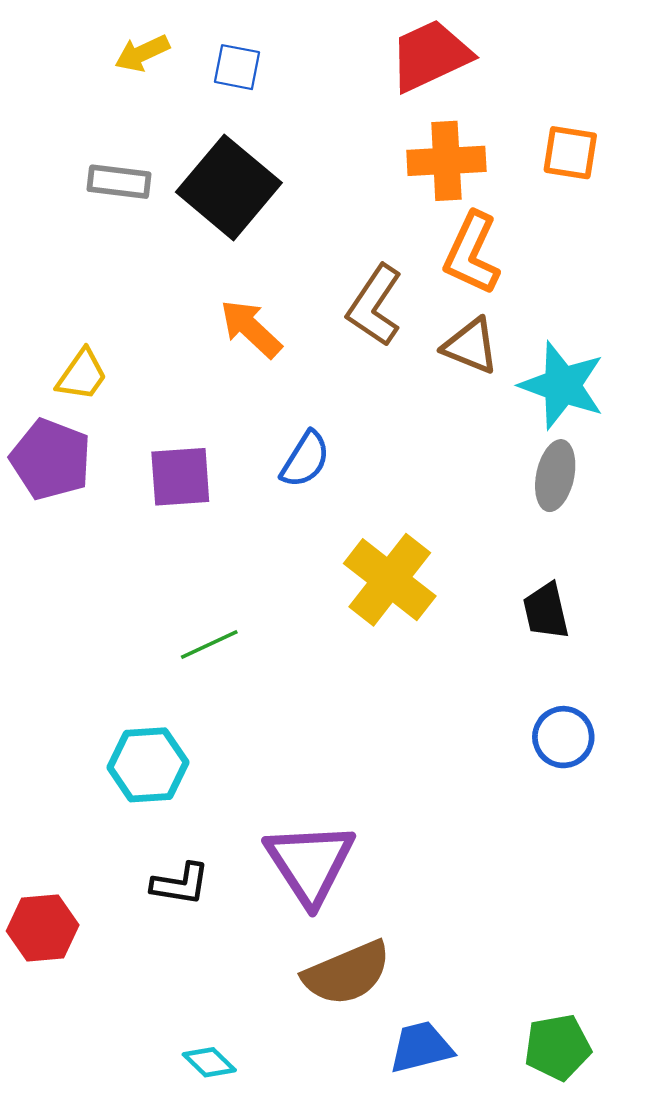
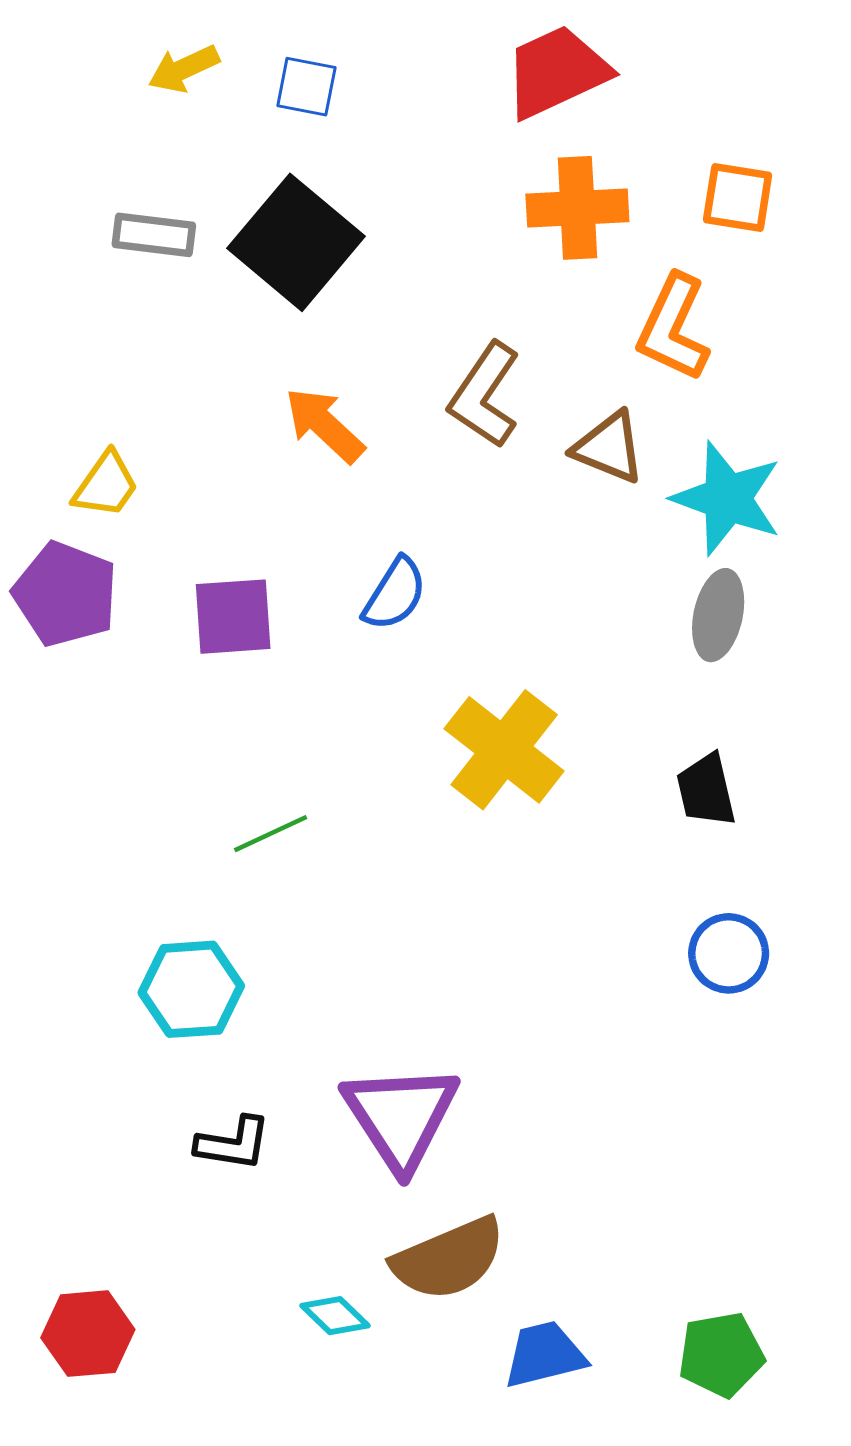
orange L-shape: (472, 253) -> (673, 328), moved
red hexagon: (43, 928) -> (88, 1334), moved
cyan diamond: (209, 1062) -> (335, 1316), moved

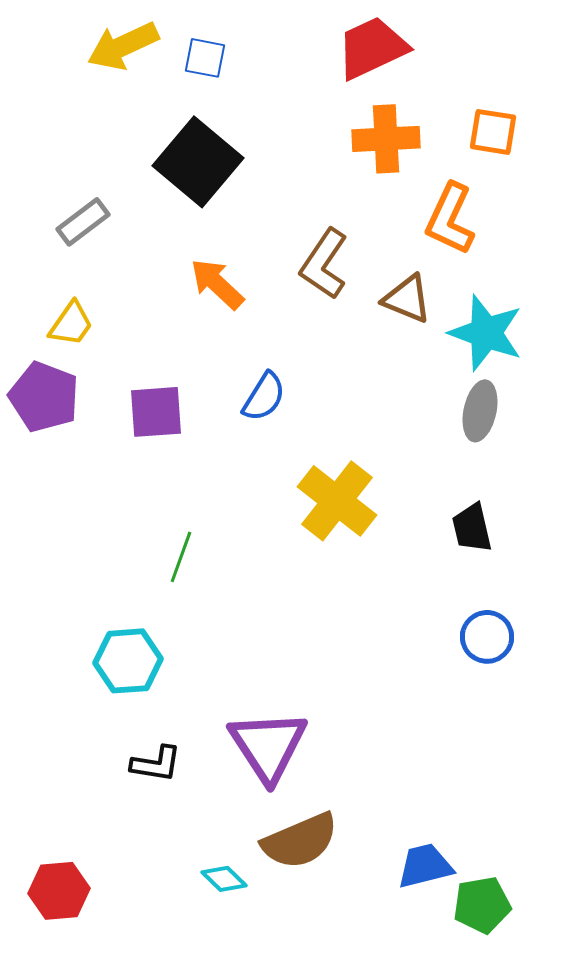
yellow arrow: (184, 69) -> (123, 46), size x1.5
gray rectangle: (154, 235) -> (83, 222), moved, turned -44
green line: (271, 834) -> (181, 557), turned -45
blue trapezoid: (545, 1355) -> (425, 866), moved

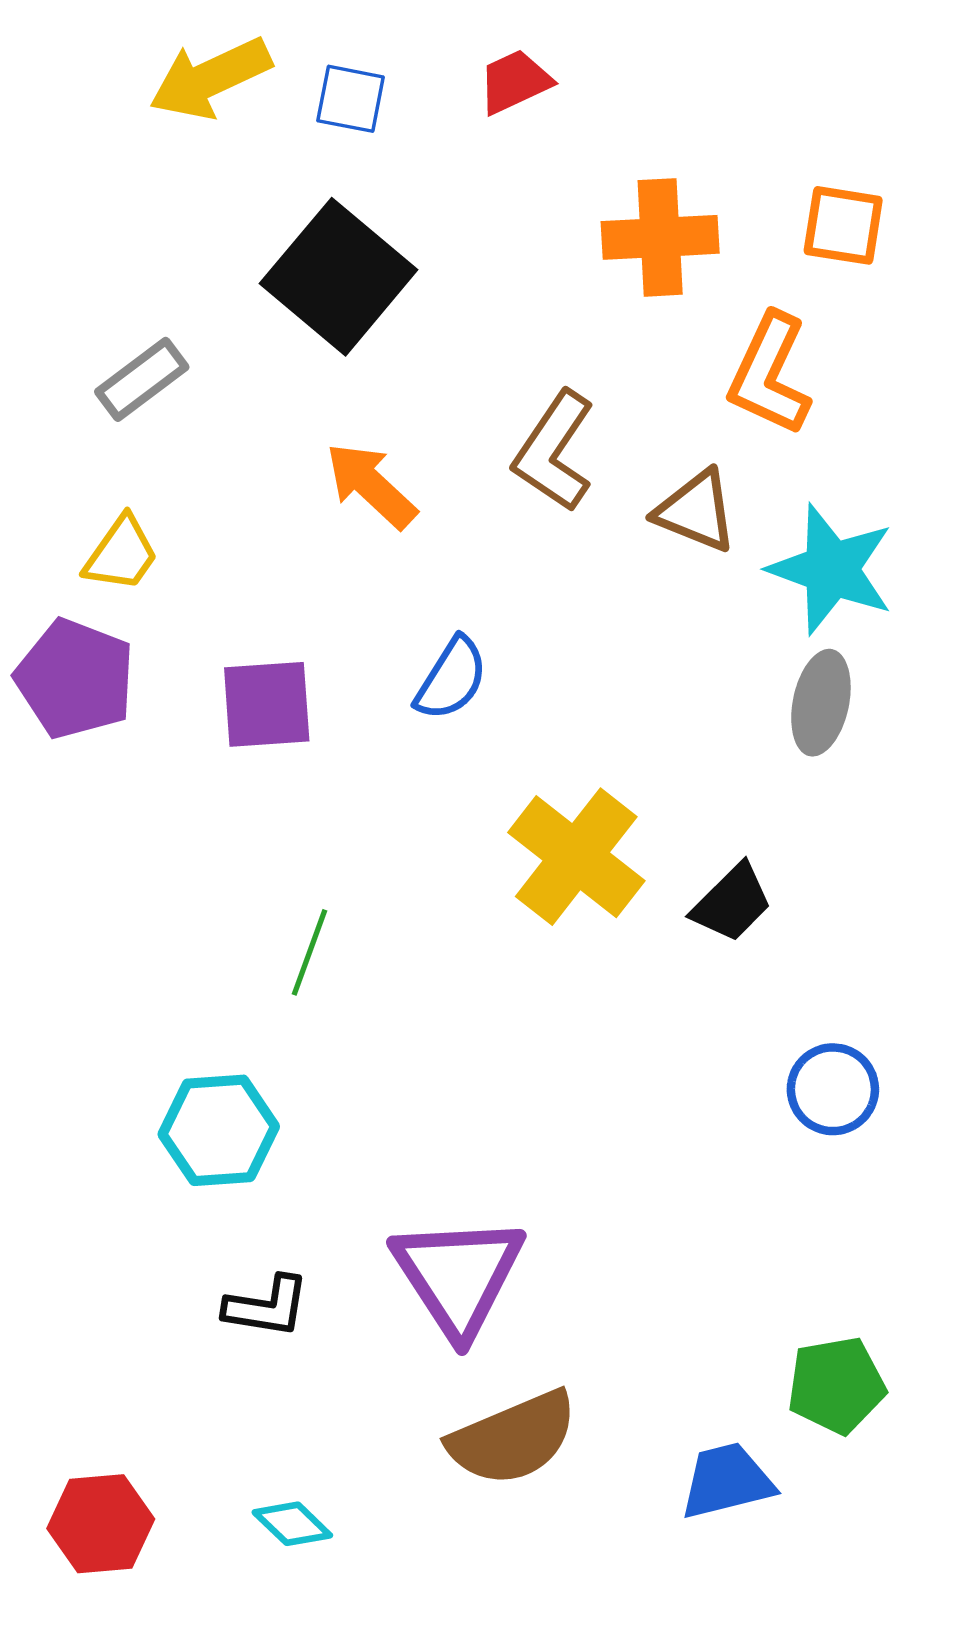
red trapezoid: (372, 48) -> (515, 82), moved, size x0.6
black trapezoid: (472, 528) -> (732, 903), moved, turned -122
cyan diamond: (224, 879) -> (292, 1524), moved
green pentagon: (482, 905) -> (836, 1385), moved

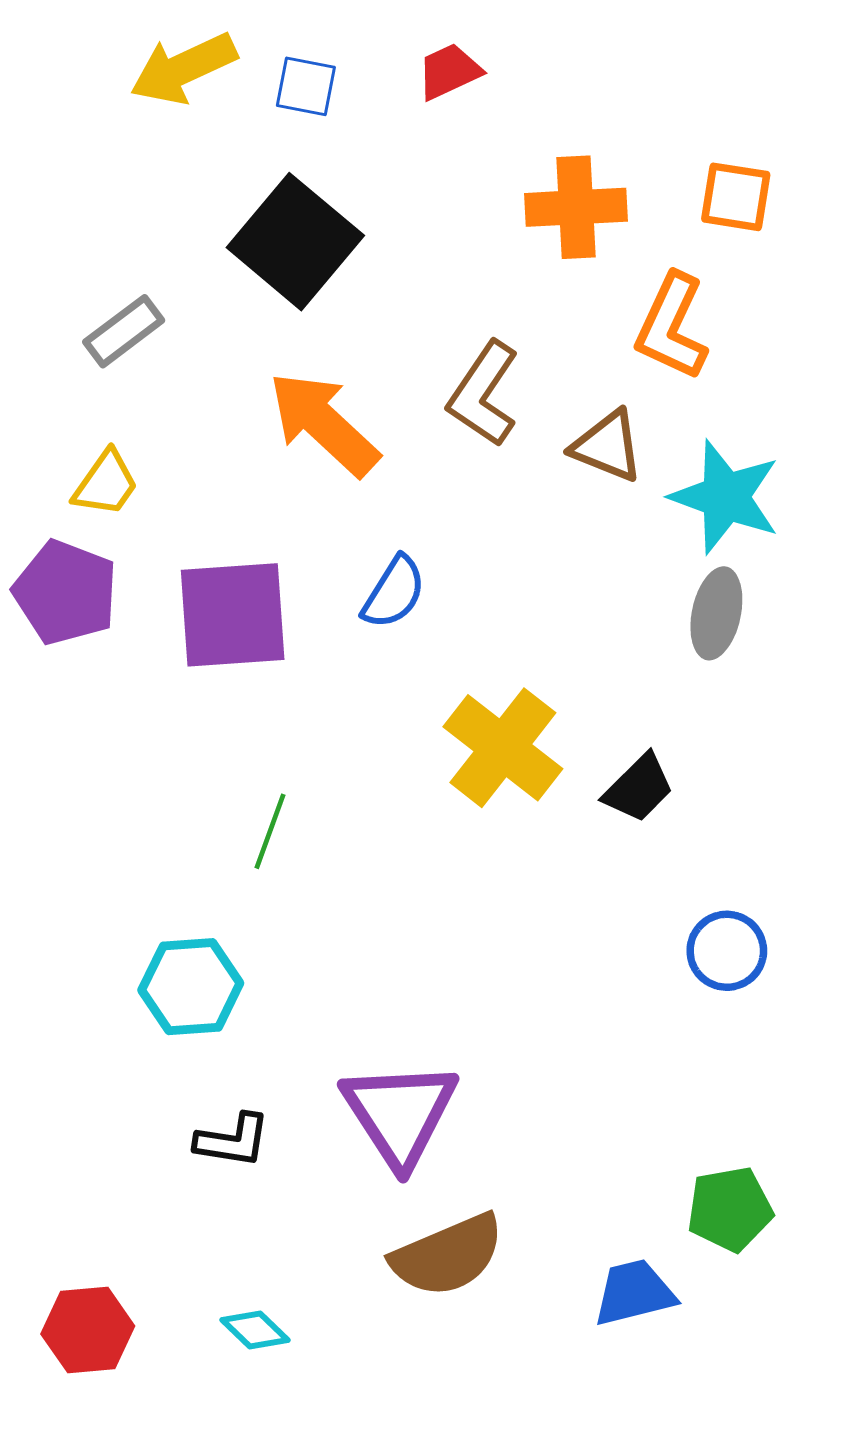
orange arrow: (371, 485) -> (324, 424), size x1.4
purple square: (267, 704) -> (233, 615), size x1.4

